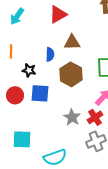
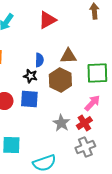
brown triangle: (72, 42) -> (68, 56), moved
black star: (29, 70) -> (30, 76), moved

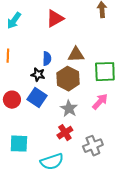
blue square: (29, 99) -> (37, 98), turned 30
gray star: (61, 123) -> (69, 109), moved
red cross: (84, 123) -> (65, 133), moved

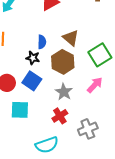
brown triangle: (76, 55) -> (71, 38), turned 42
green square: (105, 72) -> (100, 55), turned -30
cyan square: (19, 144) -> (20, 110), moved

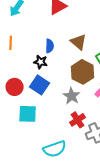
brown hexagon: (63, 62) -> (83, 72), moved
red cross: (60, 116) -> (78, 120), moved

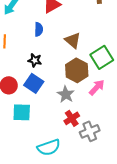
blue semicircle: (50, 46) -> (39, 29), moved

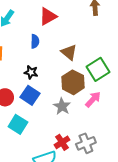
cyan square: (22, 112) -> (18, 124), turned 30
red cross: (72, 118) -> (62, 142), moved

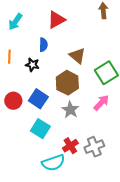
black star: (31, 72) -> (32, 65), moved
brown hexagon: (73, 82) -> (67, 83), moved
cyan square: (18, 124) -> (40, 129), moved

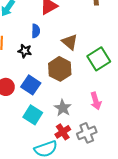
pink arrow: (101, 103) -> (96, 101), moved, turned 120
gray star: (70, 110) -> (63, 108), moved

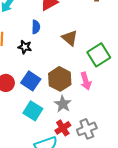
brown hexagon: (60, 69) -> (60, 79), moved
pink arrow: (96, 101) -> (86, 81), moved

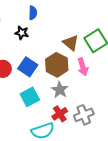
brown triangle: (70, 38) -> (71, 43), moved
cyan square: (33, 111) -> (30, 97), turned 30

